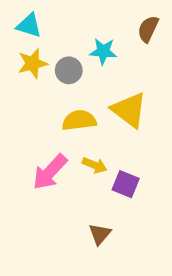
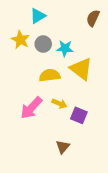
cyan triangle: (29, 25) -> (38, 16), moved, turned -49
cyan star: (103, 51) -> (65, 48), moved
yellow star: (33, 63) -> (20, 40), turned -30

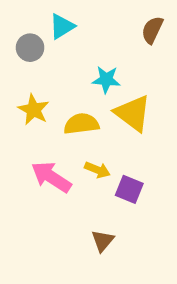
yellow star: (20, 40) -> (34, 110), moved
gray circle: (43, 44) -> (30, 48), moved
pink arrow: (31, 108) -> (51, 177), turned 80

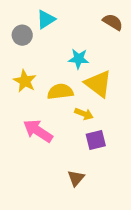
brown semicircle: (152, 30) -> (113, 22), turned 96
yellow arrow: (97, 170) -> (84, 114), moved
purple square: (129, 189) -> (96, 140), turned -36

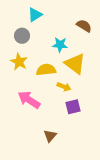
brown semicircle: (113, 22) -> (84, 26), moved
gray circle: (22, 35) -> (22, 36), moved
brown triangle: (76, 178) -> (50, 136), moved

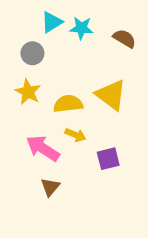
cyan star: (60, 45) -> (81, 28), moved
yellow arrow: (64, 87) -> (75, 135), moved
brown triangle: (50, 136) -> (50, 187), moved

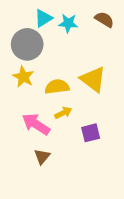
brown semicircle: (124, 38) -> (104, 19), moved
gray circle: (32, 53) -> (27, 44), size x1.6
yellow arrow: (75, 135) -> (63, 113), turned -49

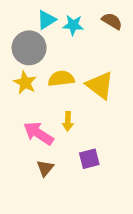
yellow semicircle: (57, 87) -> (61, 79), moved
yellow arrow: (63, 113) -> (68, 121), turned 119
purple square: (91, 133) -> (89, 159), moved

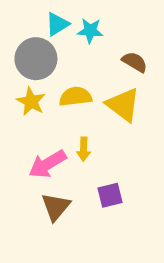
brown semicircle: (112, 21) -> (135, 62), moved
pink arrow: (38, 133) -> (47, 164), turned -64
brown triangle: (45, 168) -> (56, 207), size x1.4

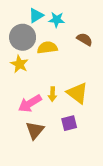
yellow semicircle: (75, 97) -> (47, 48), moved
yellow triangle: (123, 105) -> (77, 93), moved

